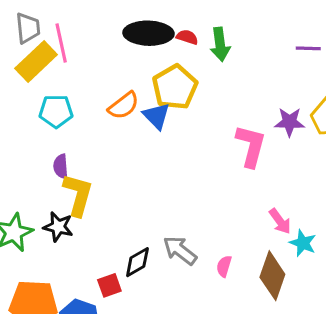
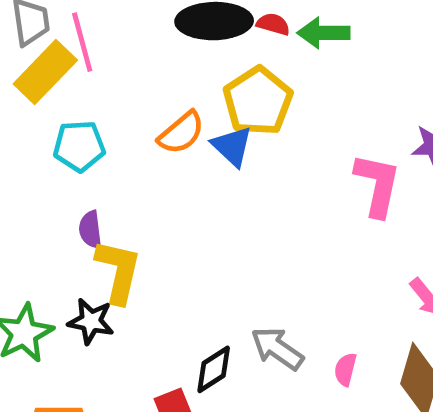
green arrow: (220, 44) -> (324, 33), turned 100

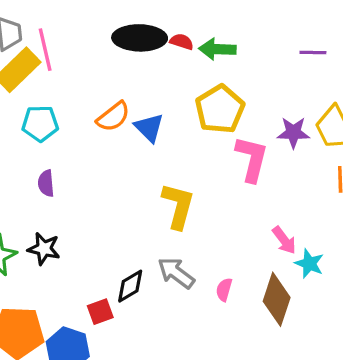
yellow pentagon: (258, 101) -> (220, 109), moved
yellow L-shape: (118, 271) -> (178, 206), moved

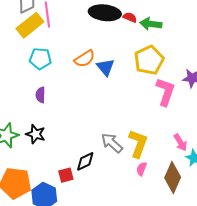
yellow L-shape: (178, 206) -> (138, 144), moved
gray arrow: (176, 273) -> (112, 143), moved

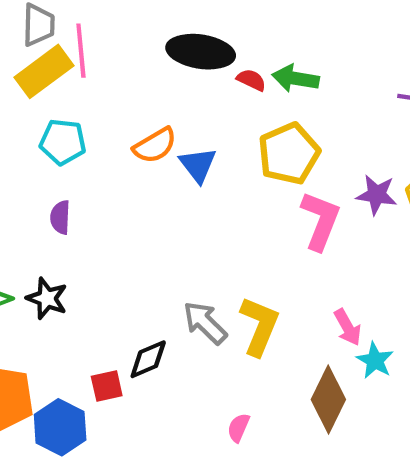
red semicircle: (130, 17) -> (251, 80), moved
pink semicircle: (142, 169) -> (238, 428), moved

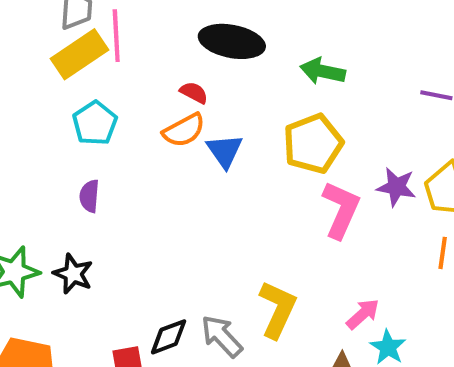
red semicircle: (251, 80) -> (194, 93), moved
cyan pentagon: (63, 142) -> (95, 123), turned 30
gray arrow: (205, 323) -> (222, 336), moved
pink arrow: (347, 327) -> (363, 314), turned -105

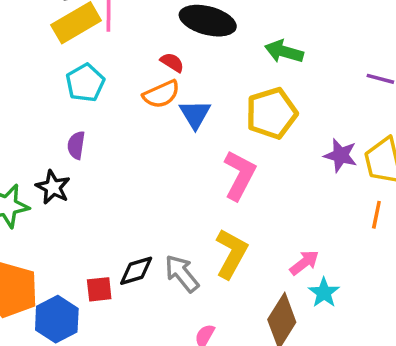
pink L-shape: (341, 210) -> (240, 175), moved
black star: (73, 274) -> (53, 187), moved

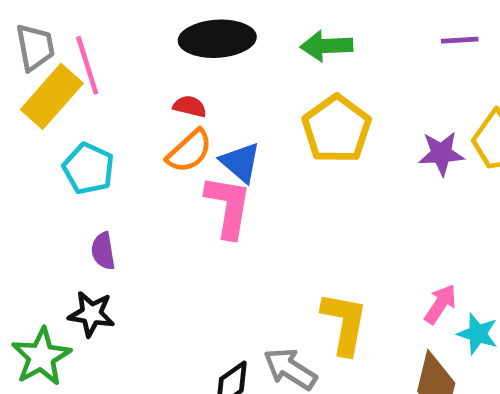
pink L-shape: (240, 175) -> (228, 206), moved

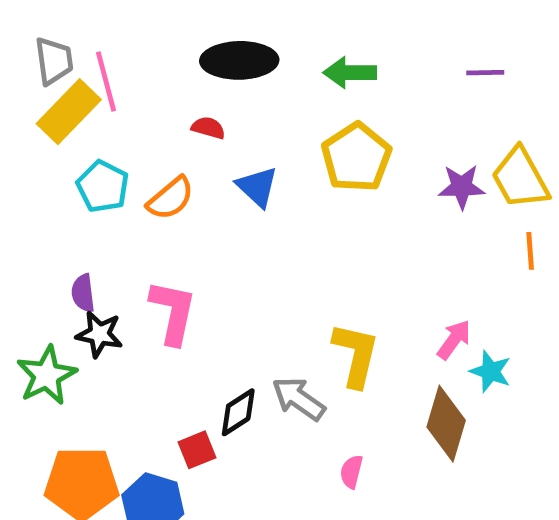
orange semicircle: (189, 151) -> (171, 198), moved
pink L-shape: (228, 206) -> (173, 312), moved
purple semicircle: (103, 251) -> (83, 293), moved

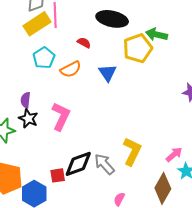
red semicircle: (208, 128) -> (84, 43), moved
yellow pentagon: (356, 157) -> (138, 48), moved
black diamond: (238, 412) -> (78, 164), size x1.4

